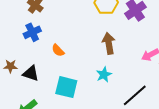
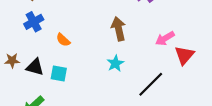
cyan square: (66, 87) -> (59, 74), moved, size x0.7

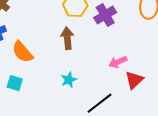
brown arrow: (119, 29) -> (67, 38), moved
orange semicircle: (63, 40) -> (22, 52), size x1.6

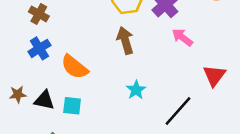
pink arrow: (118, 62) -> (182, 37), moved, turned 72

